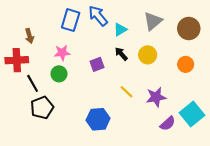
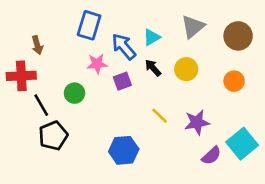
blue arrow: (98, 16) -> (124, 47), moved
pink star: (62, 53) -> (97, 64), moved

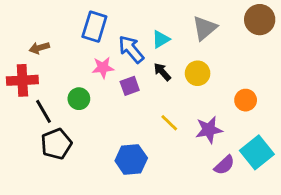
brown circle: (238, 36) -> (260, 20), moved
brown arrow: (37, 45) -> (39, 48), turned 90
orange circle: (234, 81) -> (246, 100), moved

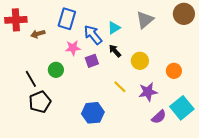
brown arrow: (39, 48) -> (38, 34), moved
yellow circle: (198, 73) -> (140, 61), moved
red cross: (22, 80) -> (16, 20), moved

